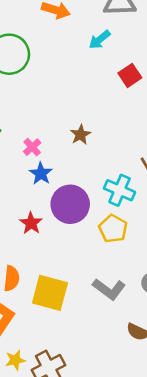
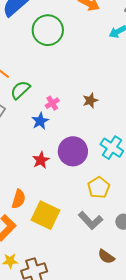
blue star: (41, 174) -> (40, 121), moved
yellow pentagon: (113, 229) -> (99, 187), moved

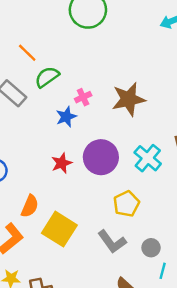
brown star: (90, 100) -> (129, 99), size x1.8

